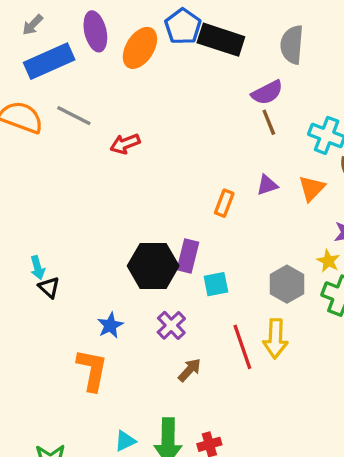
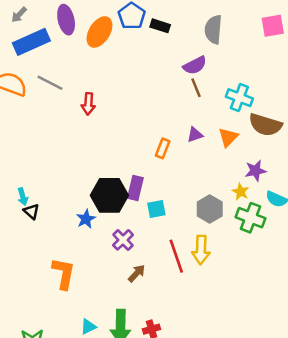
black rectangle: (221, 40) -> (160, 26), size x0.6
red arrow: (125, 144) -> (88, 104), turned -65
blue star: (110, 325) -> (86, 219), moved

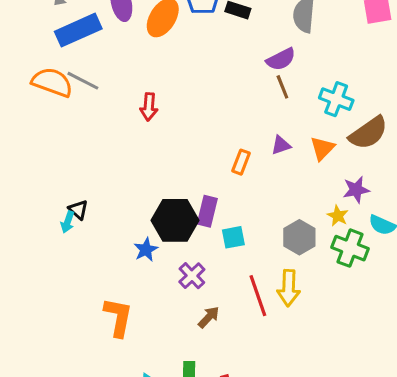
gray line: (50, 83) -> (83, 81), moved
brown semicircle: (265, 125) -> (368, 133), turned -52
cyan arrow: (23, 197) -> (68, 222), turned 35
black triangle: (31, 211) -> (78, 210), moved

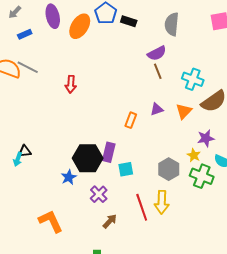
blue rectangle: (78, 30) -> (25, 34), size x0.5
black triangle: (78, 210) -> (25, 151), turned -48
orange L-shape: (118, 317) -> (51, 221), turned -36

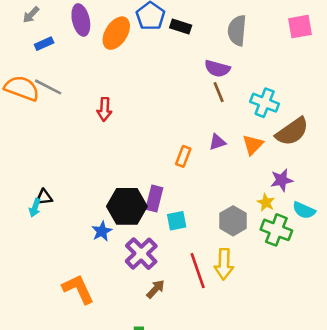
purple semicircle: (157, 53) -> (217, 69), turned 42
purple cross: (99, 194) -> (141, 254), size x1.4

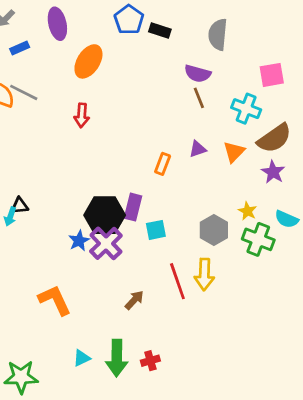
pink square: (300, 27) -> (272, 75), moved
orange ellipse: (116, 33) -> (88, 61), moved
purple star: (282, 180) -> (273, 172), moved, turned -30
purple cross: (141, 254) -> (106, 243), moved

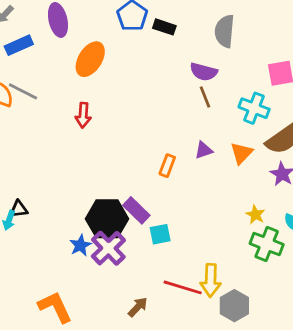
blue rectangle: (20, 48) -> (19, 45), size x1.4
purple rectangle: (133, 207) -> (136, 210), turned -60
gray hexagon: (214, 230) -> (234, 306), moved
red line: (177, 281) -> (183, 287), turned -54

